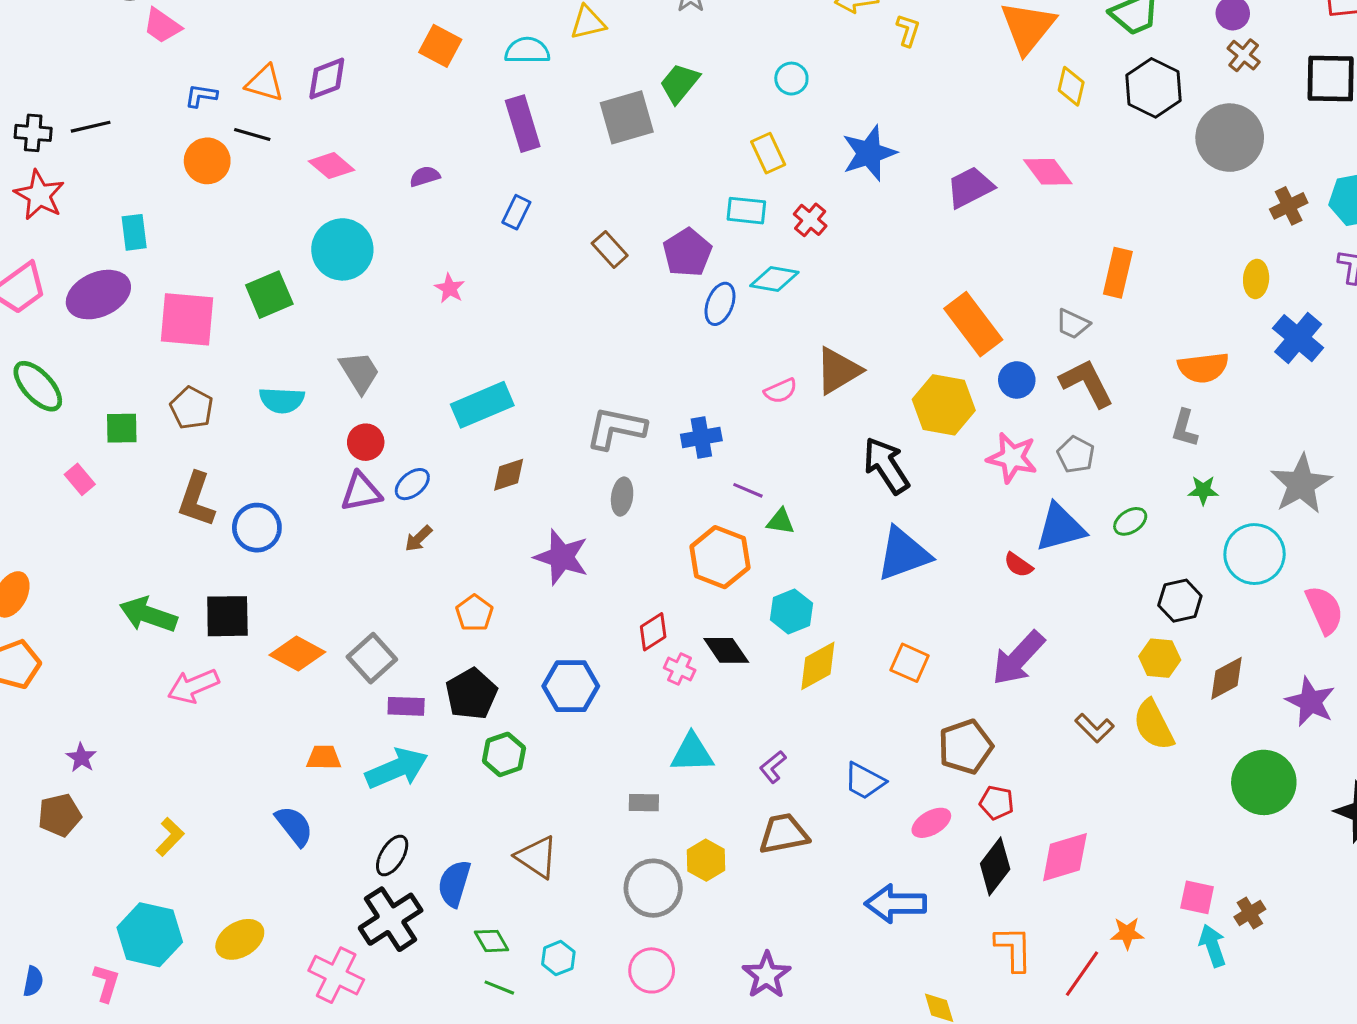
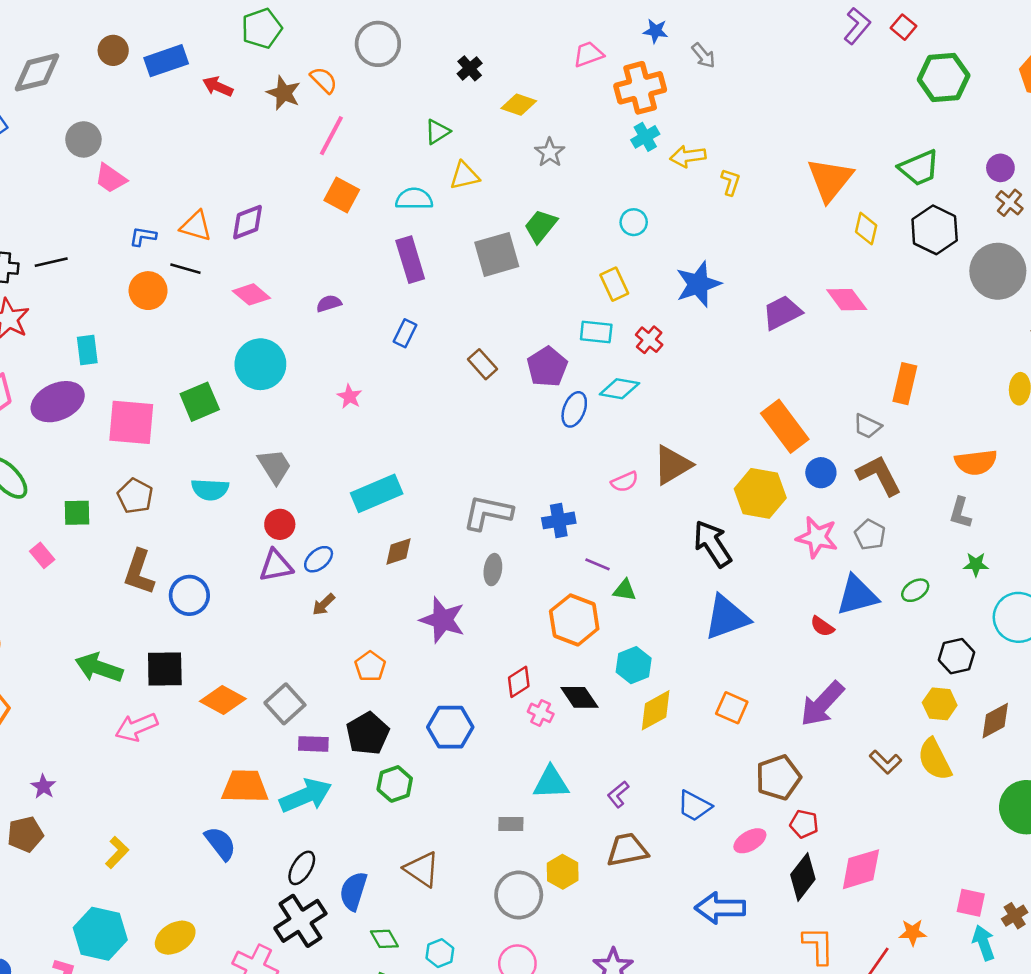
orange trapezoid: (324, 758) -> (245, 787), size x1.6

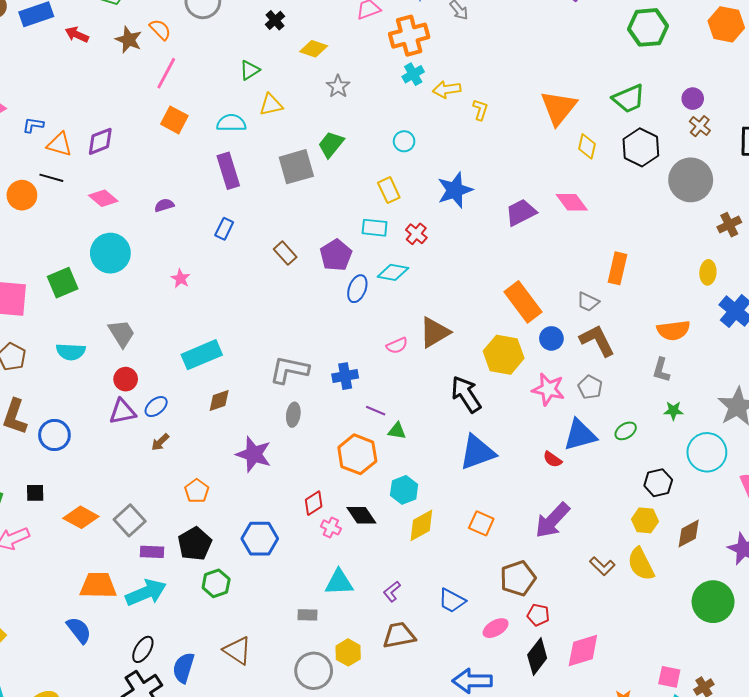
blue L-shape: (143, 236) -> (33, 125), moved
black square: (165, 669) -> (35, 493), size x0.6

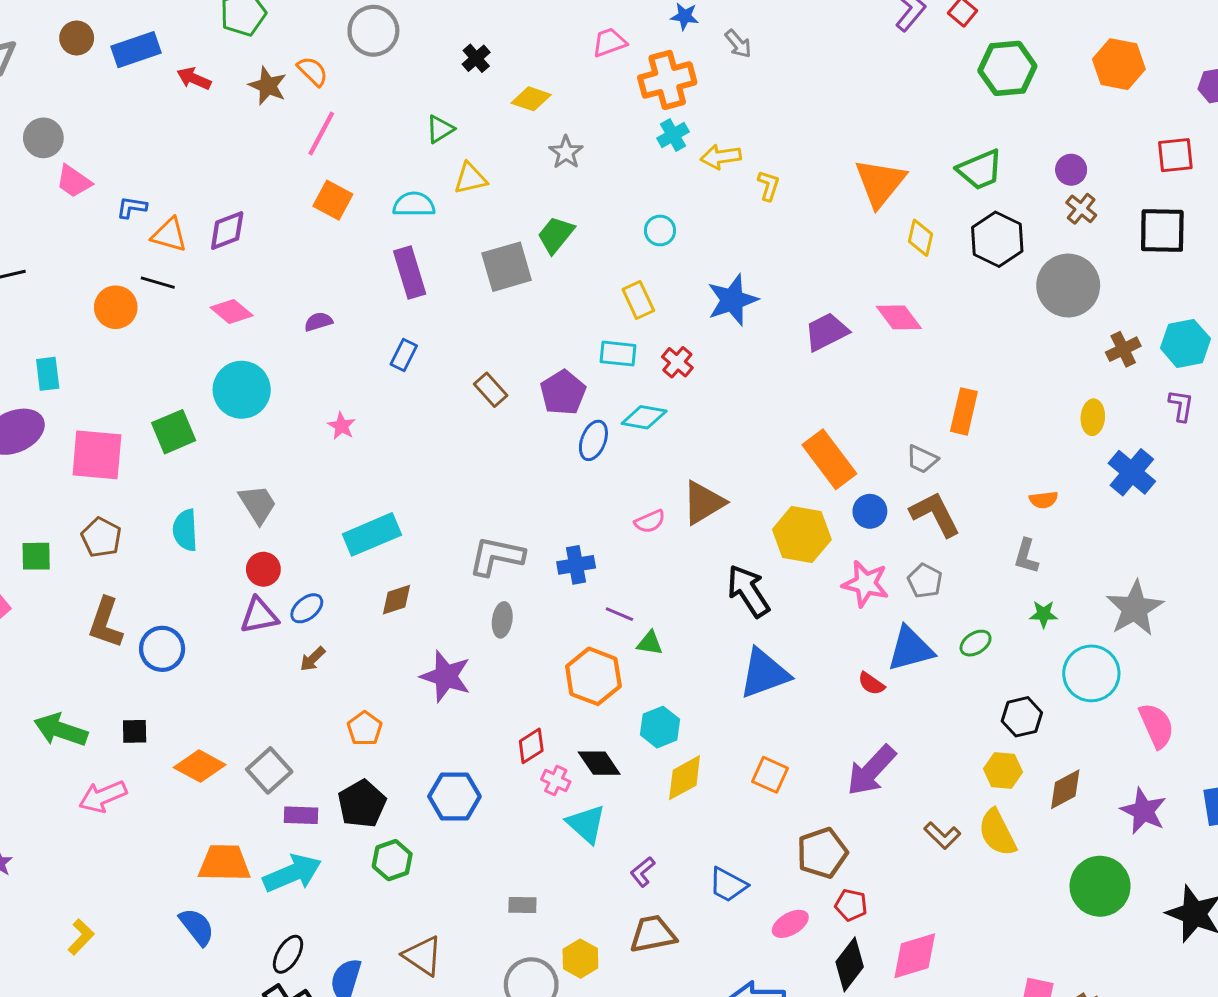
orange semicircle: (673, 330) -> (1044, 500), size x0.6
cyan semicircle: (71, 352) -> (185, 530), turned 84
cyan triangle: (339, 582) -> (586, 824), moved, turned 44

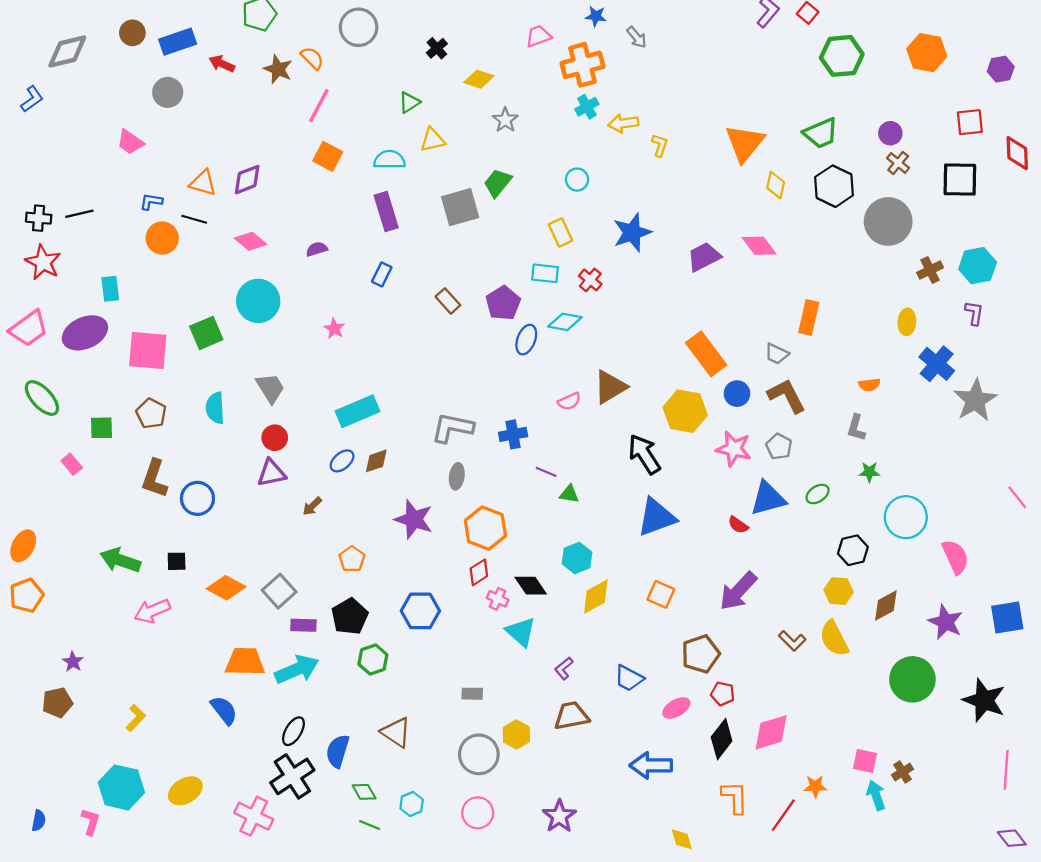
gray circle: (43, 138) -> (168, 92), moved
blue L-shape: (132, 207) -> (151, 202), moved
blue ellipse: (307, 608) -> (342, 461), moved
gray star: (1135, 608) -> (975, 400), moved
orange hexagon: (593, 676) -> (485, 528), moved

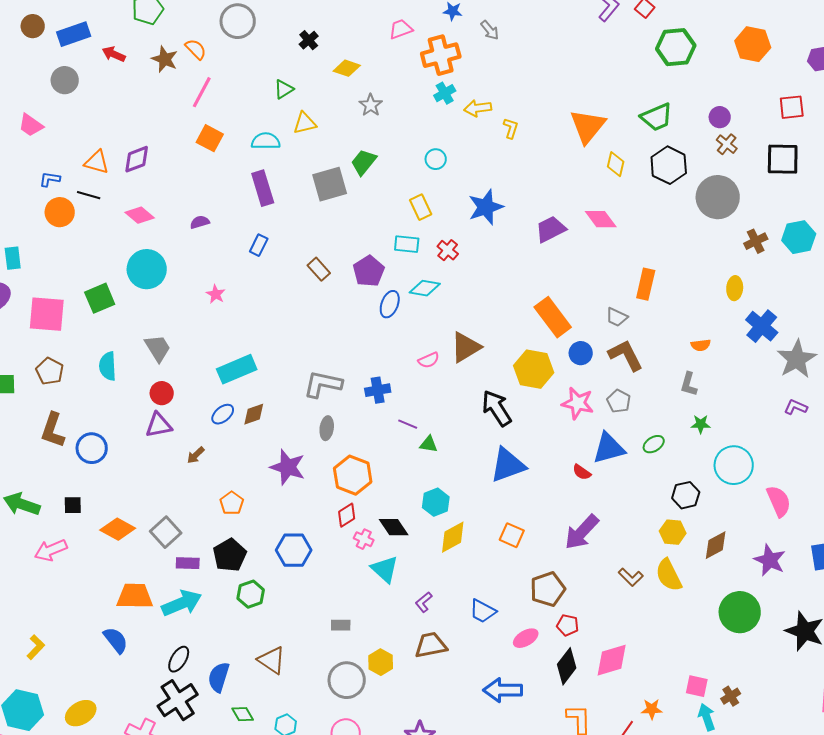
purple L-shape: (974, 313) -> (796, 407), moved, turned -75

